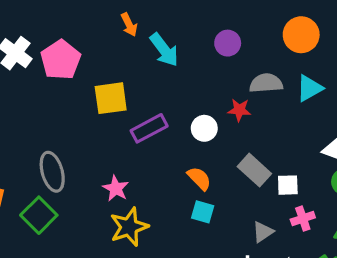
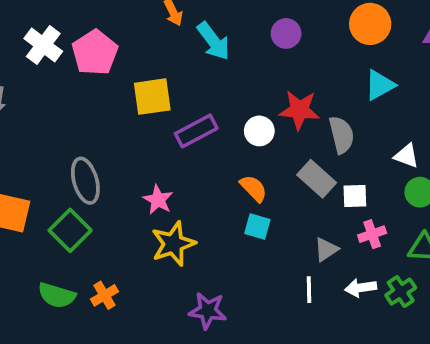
gray semicircle: (266, 83) -> (341, 135), moved, turned 80
red star: (239, 110) -> (299, 110), size x1.5

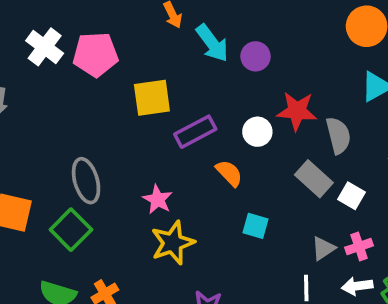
purple circle: (286, 33) -> (255, 56), moved
pink pentagon: (95, 53) -> (95, 54), turned 30
orange semicircle: (254, 188) -> (229, 173), moved
white square: (355, 196) -> (352, 196), turned 32
pink cross: (372, 234) -> (359, 247), moved

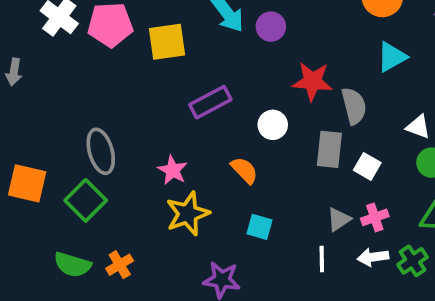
yellow square: (152, 98) -> (167, 42), moved
white circle: (257, 132) -> (273, 125), moved
orange semicircle: (229, 173) -> (244, 170), moved
gray rectangle: (314, 179) -> (329, 149), turned 54
cyan square: (255, 226) -> (260, 227), moved

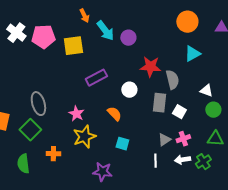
green semicircle: (72, 265) -> (23, 164), turned 66
orange cross: (120, 265) -> (53, 154), moved, turned 32

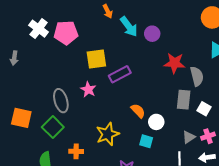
yellow square: (73, 46) -> (96, 59), moved
white circle: (129, 90) -> (156, 122), moved
pink star: (76, 114) -> (88, 89), moved

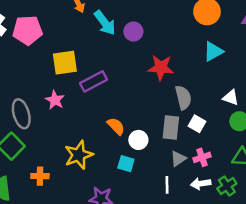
gray semicircle: (197, 76) -> (183, 98), moved
gray rectangle: (184, 100) -> (171, 127), moved

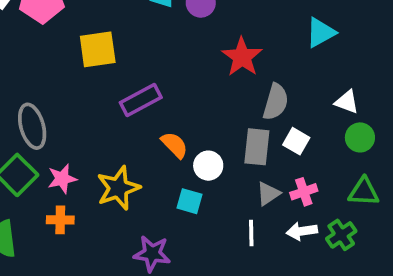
red star: (161, 68) -> (242, 57), turned 30
purple rectangle: (94, 81) -> (141, 100), moved
gray semicircle: (183, 98) -> (276, 102), turned 30
pink star: (55, 100) -> (62, 179), moved, turned 30

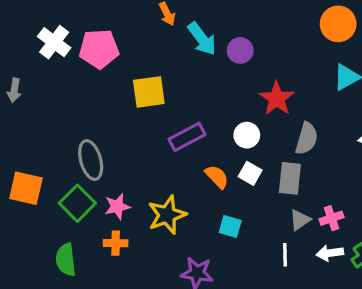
white square: (296, 141) -> (250, 173), moved
white circle: (208, 166) -> (247, 135), moved

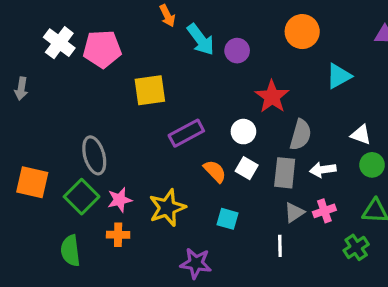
orange circle: (338, 24) -> (302, 32), moved
white arrow: (330, 253) -> (323, 170), moved

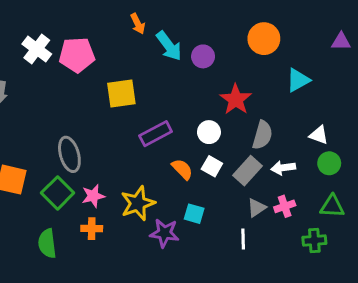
gray rectangle: (285, 173) -> (248, 171), turned 36
green cross: (356, 247) -> (314, 240), turned 30
purple star: (196, 263) -> (164, 233), moved

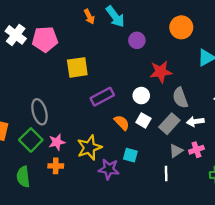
cyan arrow: (169, 46) -> (115, 17), moved
red star: (236, 99) -> (161, 72), turned 30
gray semicircle: (262, 135) -> (180, 98), turned 144

